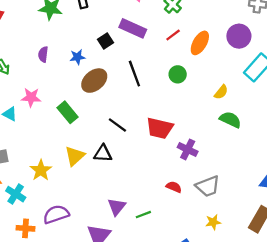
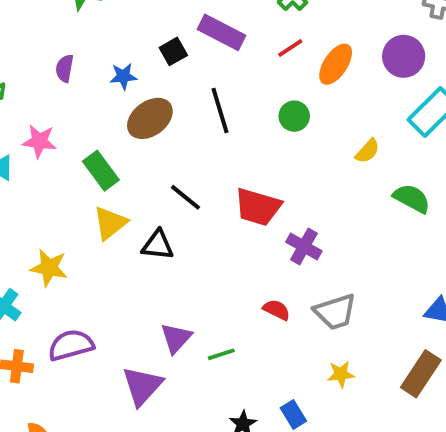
green semicircle: (230, 120) -> (412, 198), moved
yellow triangle: (75, 156) -> (110, 223), moved
yellow star: (41, 170) -> (49, 268), turned -30

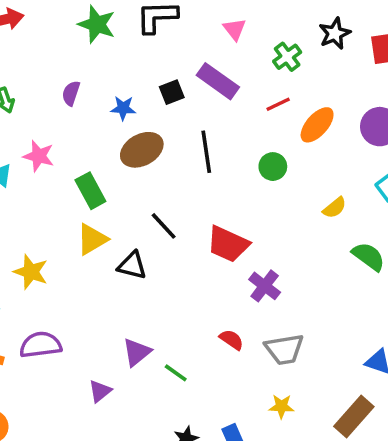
green line: (221, 354) -> (176, 373), turned 45
purple triangle: (142, 386) -> (100, 391), size x0.6

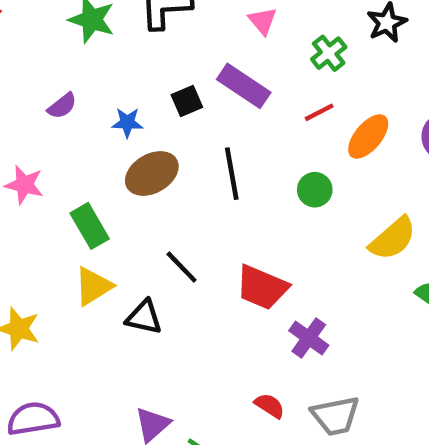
purple semicircle: (71, 93) -> (62, 106), turned -145
yellow semicircle: (335, 208) -> (393, 239), size x1.6

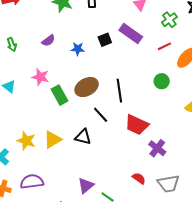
brown ellipse: (152, 173) -> (87, 87), moved
black line: (232, 174) -> (119, 91), moved
pink star: (24, 185) -> (40, 77), moved
yellow triangle: (93, 286) -> (53, 140), moved

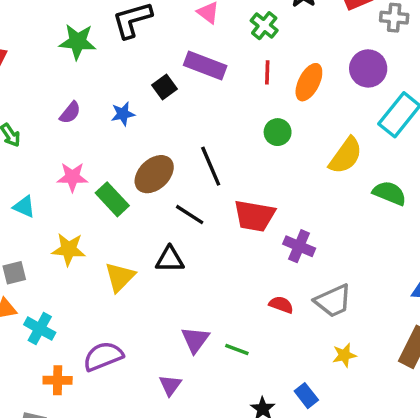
red line: (164, 46) -> (267, 72), turned -48
yellow star: (26, 141) -> (69, 249), moved

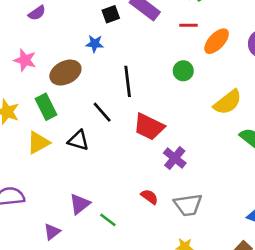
red line: (267, 72) -> (188, 25), turned 72
blue star: (123, 114) -> (95, 44), moved
brown ellipse: (154, 174) -> (65, 73), moved
green rectangle: (112, 199) -> (46, 107), moved

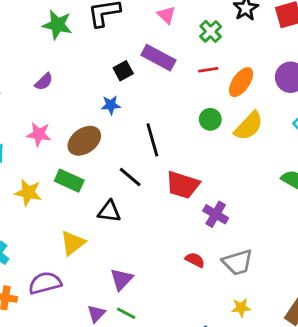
yellow semicircle: (228, 102) -> (249, 126), moved
green rectangle: (46, 107) -> (69, 181), turned -30
yellow triangle: (38, 143) -> (73, 243), moved
green line: (108, 220) -> (126, 313), moved

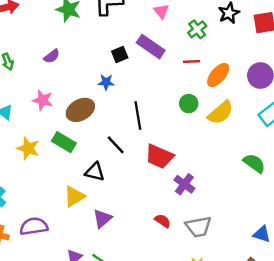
yellow triangle: (73, 243) -> (74, 196), moved
purple triangle: (121, 279) -> (102, 219), moved

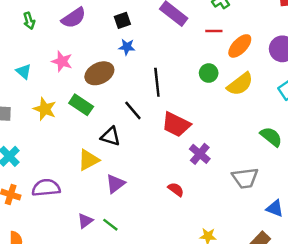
black square: (120, 54) -> (122, 20), moved
purple semicircle: (52, 56) -> (74, 18), size x1.5
gray trapezoid: (198, 227) -> (245, 178), moved

